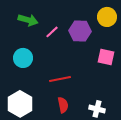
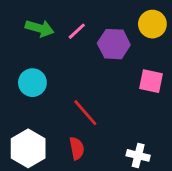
pink line: (52, 32) -> (77, 31), moved
red line: (60, 79) -> (85, 113), turned 60
red semicircle: (63, 105) -> (77, 148), moved

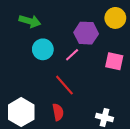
pink line: (77, 31) -> (72, 55), moved
cyan circle: (32, 83) -> (43, 49), moved

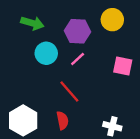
yellow circle: (115, 18) -> (112, 20), moved
purple hexagon: (86, 33) -> (78, 31), moved

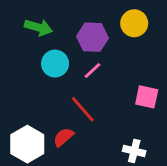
pink square: (123, 66) -> (147, 97), moved
red semicircle: (62, 120) -> (63, 137), moved, turned -120

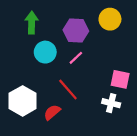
green arrow: (38, 27) -> (32, 23), turned -105
white hexagon: (27, 144) -> (23, 101), moved
white cross: (134, 151) -> (111, 103), moved

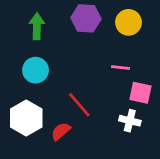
purple hexagon: (76, 30) -> (86, 18), moved
cyan circle: (45, 52) -> (36, 70), moved
pink line: (76, 58) -> (121, 68), moved, turned 49

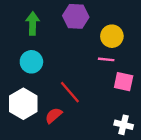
yellow circle: (128, 22) -> (112, 36), moved
white cross: (130, 121) -> (124, 125), moved

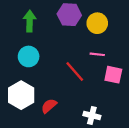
yellow circle: (112, 36) -> (97, 23), moved
red line: (70, 92) -> (75, 71), moved
white cross: (124, 125) -> (92, 115), moved

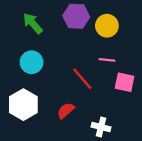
green arrow: (30, 21) -> (33, 23), turned -42
red semicircle: (49, 106) -> (66, 111), moved

